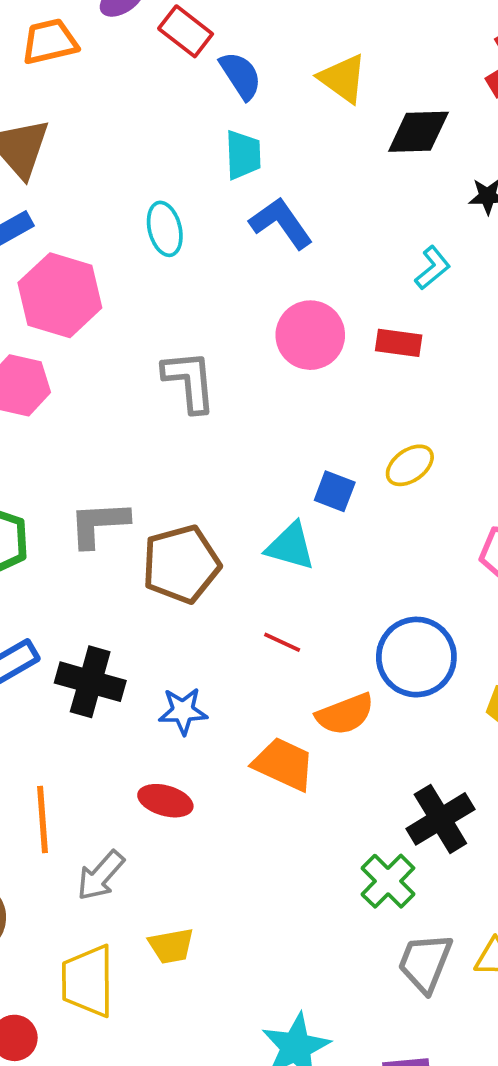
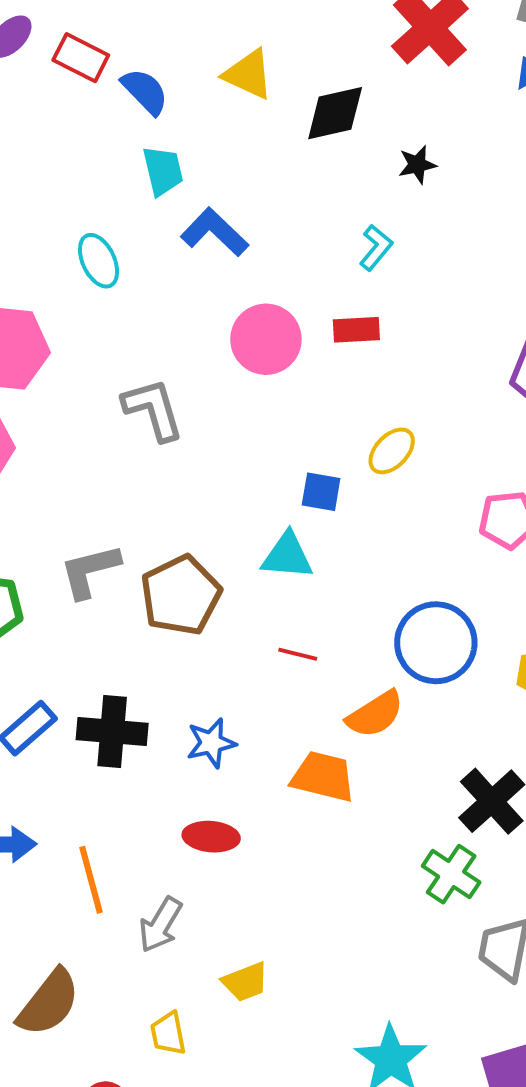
yellow trapezoid: (88, 981) -> (168, 1033), size x0.6

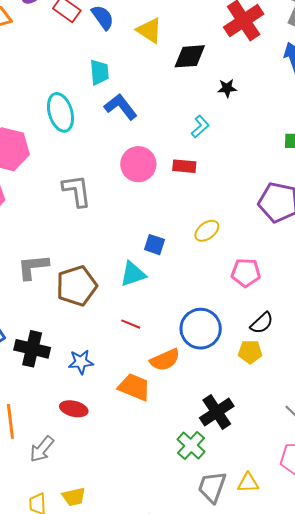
blue semicircle: (145, 91) -> (103, 17), moved
cyan ellipse: (98, 261) -> (60, 112), size x1.4
yellow ellipse: (392, 451) -> (207, 231), moved
cyan triangle: (287, 556) -> (133, 274), turned -32
yellow trapezoid: (245, 982) -> (74, 497), moved

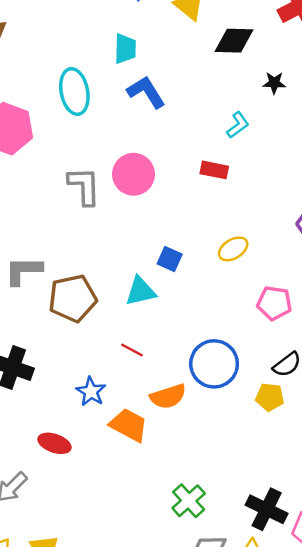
pink circle: (138, 164) -> (134, 174), moved
blue star: (81, 362) -> (91, 392), moved, turned 30
black cross: (217, 412) -> (267, 509), moved, turned -36

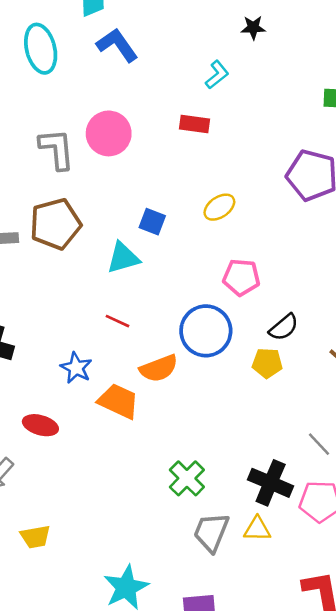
brown pentagon: (73, 298) -> (55, 224), moved
pink pentagon: (274, 303) -> (241, 277), moved

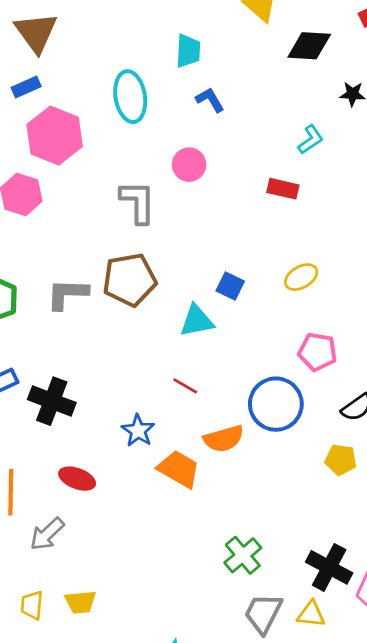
blue L-shape: (117, 45) -> (210, 100), size x0.7
pink circle: (109, 133) -> (189, 165), moved, size x0.7
yellow pentagon: (267, 363) -> (341, 460), moved
red ellipse: (40, 425) -> (77, 479), moved

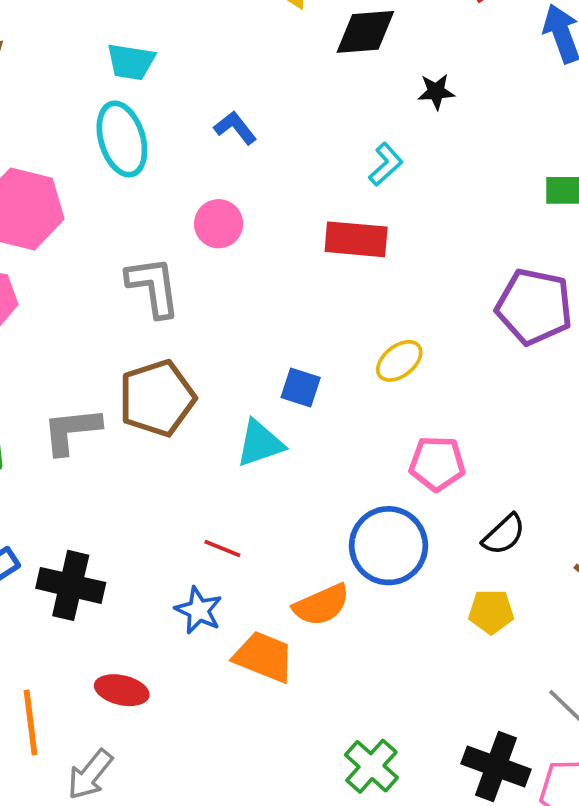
cyan trapezoid: (188, 51) -> (131, 62), moved, turned 104
red rectangle: (283, 189) -> (356, 239), size x1.4
red line: (185, 386) -> (222, 548), moved

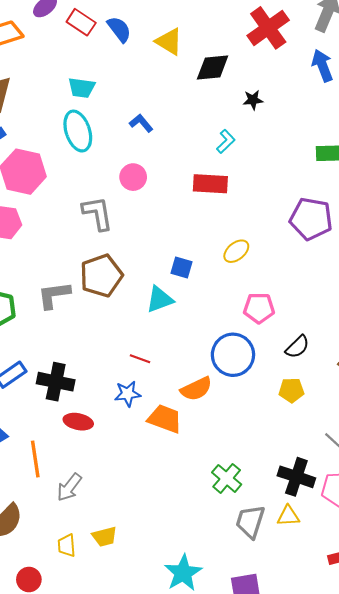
blue star: (199, 610) -> (128, 394), turned -30
red ellipse: (122, 690) -> (78, 422), moved

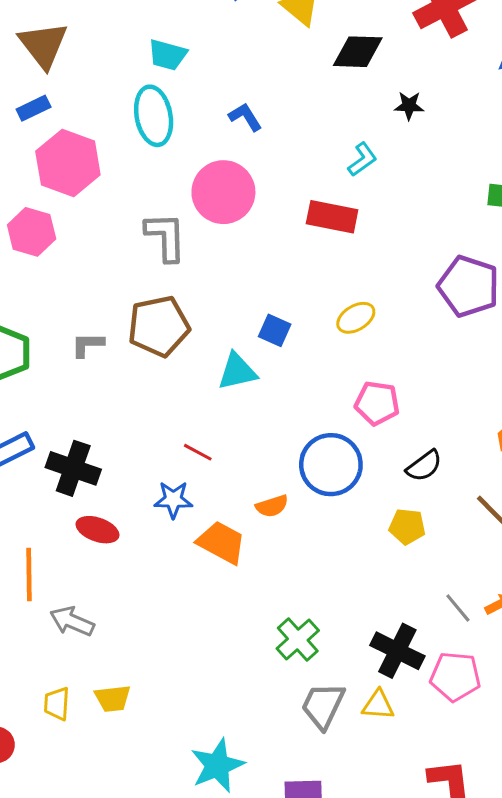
pink circle: (133, 177) -> (223, 192), size x1.6
gray L-shape: (54, 295) -> (88, 345), size x0.7
orange semicircle: (196, 389) -> (272, 506), size x0.7
gray arrow: (69, 487) -> (72, 621), turned 68

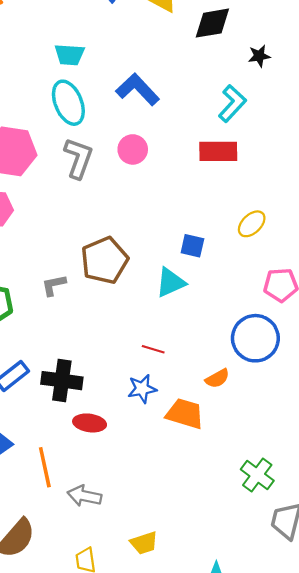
blue L-shape: (245, 117) -> (138, 89), size x1.6
cyan L-shape: (362, 159) -> (232, 104), size x1.4
pink circle: (223, 192) -> (133, 149), size x0.6
gray L-shape: (166, 237) -> (78, 158), moved, turned 33
yellow trapezoid: (113, 698) -> (144, 543), moved

